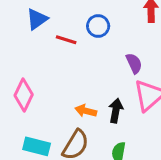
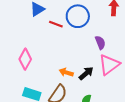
blue circle: (98, 26) -> (78, 16), size x1.5
black arrow: (116, 110) -> (86, 73), turned 35

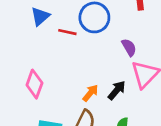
orange arrow: (66, 72) -> (90, 93), turned 120

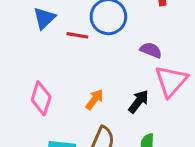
purple semicircle: (129, 47) -> (151, 50), turned -36
orange arrow: (90, 93) -> (94, 99), moved

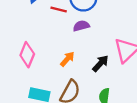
purple semicircle: (151, 50) -> (81, 26), moved, turned -42

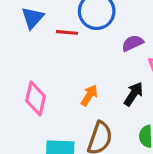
purple semicircle: (81, 26) -> (133, 43), moved

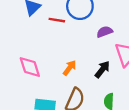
pink diamond: (36, 98) -> (30, 67), turned -35

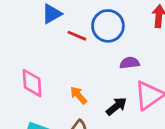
orange arrow: (70, 68) -> (78, 95), turned -91

